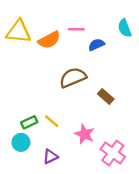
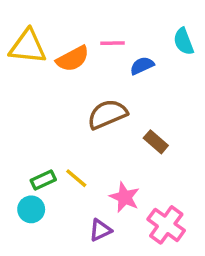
purple triangle: (50, 157) -> (100, 230), moved

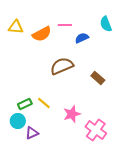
yellow triangle: (28, 47) -> (16, 27), size x0.7
brown rectangle: (156, 142) -> (98, 78), moved
pink star: (125, 197) -> (72, 114), turned 30
purple triangle: (100, 230) -> (32, 133), moved

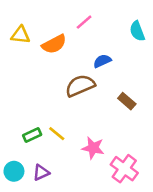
pink line: (65, 25) -> (84, 22), moved, turned -40
blue semicircle: (82, 38) -> (102, 61), moved
pink star: (72, 114) -> (93, 148), turned 30
cyan circle: (18, 121) -> (14, 171), moved

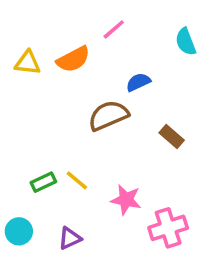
yellow triangle: (20, 35) -> (28, 63), moved
pink cross: (124, 169) -> (168, 228), turned 36
purple triangle: (41, 173) -> (70, 238), moved

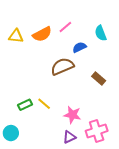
pink line: (114, 29) -> (65, 27), moved
cyan semicircle: (186, 42) -> (101, 33), moved
purple triangle: (70, 238) -> (69, 137), moved

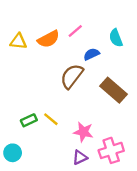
brown semicircle: (62, 66) -> (72, 76), turned -30
brown rectangle: (99, 79) -> (114, 90), size x1.6

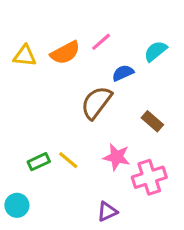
cyan semicircle: (116, 38) -> (156, 51), turned 72
brown rectangle: (114, 90) -> (152, 121), size x0.6
pink star: (83, 132) -> (117, 157), moved
pink cross: (111, 150) -> (149, 177), moved

